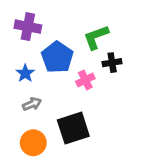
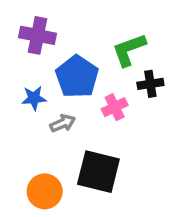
blue star: (25, 73) -> (34, 98), turned 30
gray arrow: (32, 104) -> (63, 123), moved
black square: (73, 128) -> (98, 172), turned 32

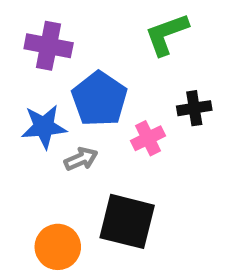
green L-shape: (129, 50) -> (166, 34), moved
blue star: (34, 98) -> (44, 127), size x1.4

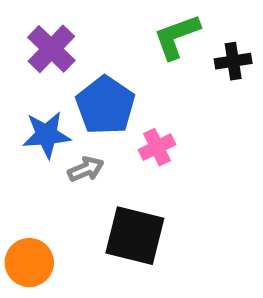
purple cross: (49, 46) -> (51, 49), turned 33
black cross: (194, 108) -> (233, 61), moved
orange circle: (58, 247) -> (29, 263), moved

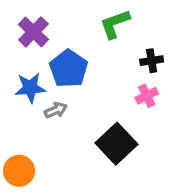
black cross: (233, 61) -> (152, 61), moved
pink cross: (157, 147) -> (147, 96), moved
black square: (135, 236) -> (116, 144), moved, turned 33

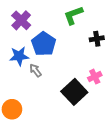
pink cross: (147, 96) -> (95, 77), moved
gray arrow: (56, 110) -> (35, 70), turned -104

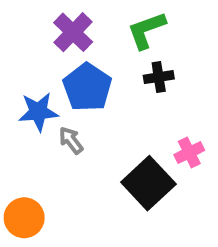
purple cross: (21, 20) -> (73, 32), moved
black cross: (97, 39) -> (159, 77), moved

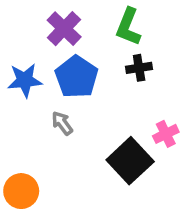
green L-shape: (146, 30) -> (128, 27), turned -48
blue star: (38, 112) -> (25, 80), moved

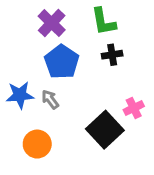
green L-shape: (128, 27) -> (103, 22), turned -32
blue star: (25, 80) -> (20, 95), moved
orange circle: (21, 191) -> (37, 144), moved

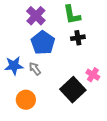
pink cross: (134, 108) -> (93, 75), turned -32

